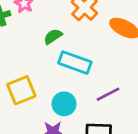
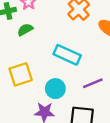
green semicircle: (53, 36) -> (25, 30), moved

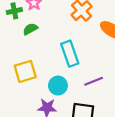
cyan rectangle: (67, 55) -> (70, 54), turned 45

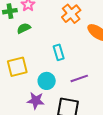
cyan rectangle: (70, 54) -> (59, 52), size x0.7

